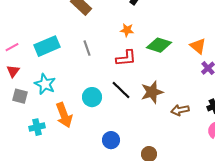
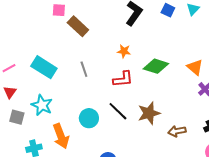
cyan rectangle: (47, 46) -> (44, 67), turned 55

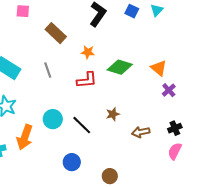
brown rectangle: (78, 26) -> (56, 33), moved
black line: (118, 111) -> (82, 125), moved
brown star: (149, 113) -> (113, 114), size x0.6
orange arrow: (61, 136) -> (25, 137), turned 40

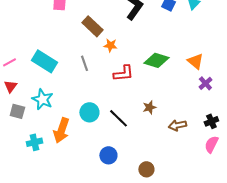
orange star: (88, 52) -> (110, 45), moved

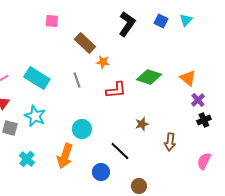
black line: (118, 118) -> (120, 151), moved
black cross: (211, 121) -> (204, 120), moved
brown arrow: (177, 125) -> (170, 142), turned -72
orange arrow: (61, 130) -> (65, 156), moved
cyan cross: (34, 142) -> (27, 159), turned -35

